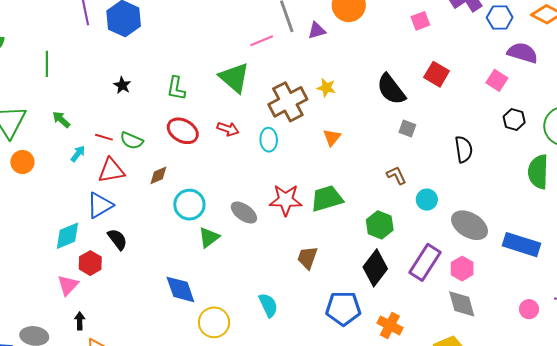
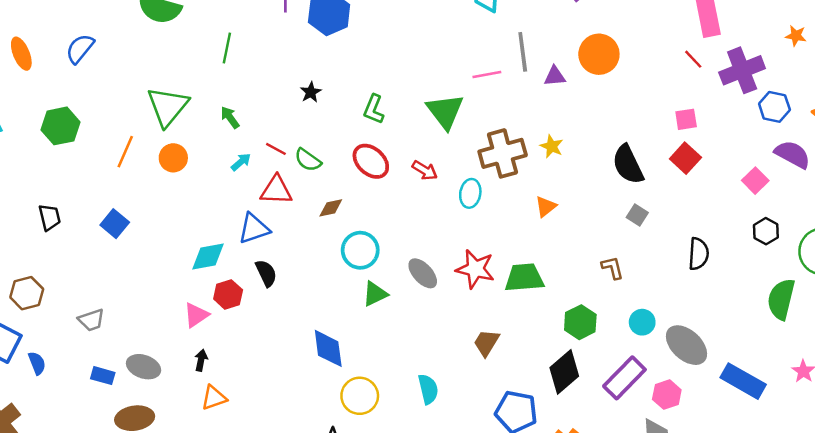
pink square: (420, 21) -> (686, 119), moved
cyan circle: (427, 200) -> (642, 322), moved

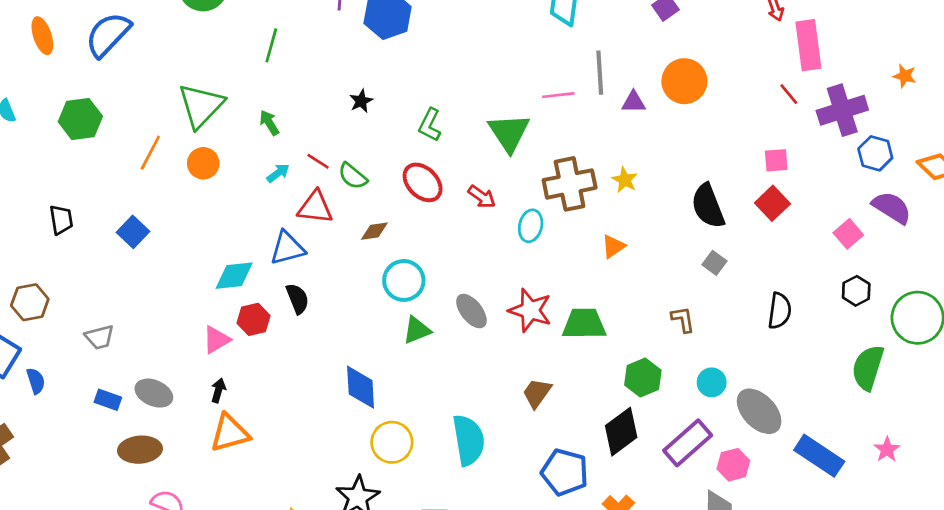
blue semicircle: (80, 49) -> (108, 35), size x1.4
cyan semicircle: (428, 389) -> (469, 440), size x1.5
orange triangle: (214, 398) -> (230, 433), size x1.4

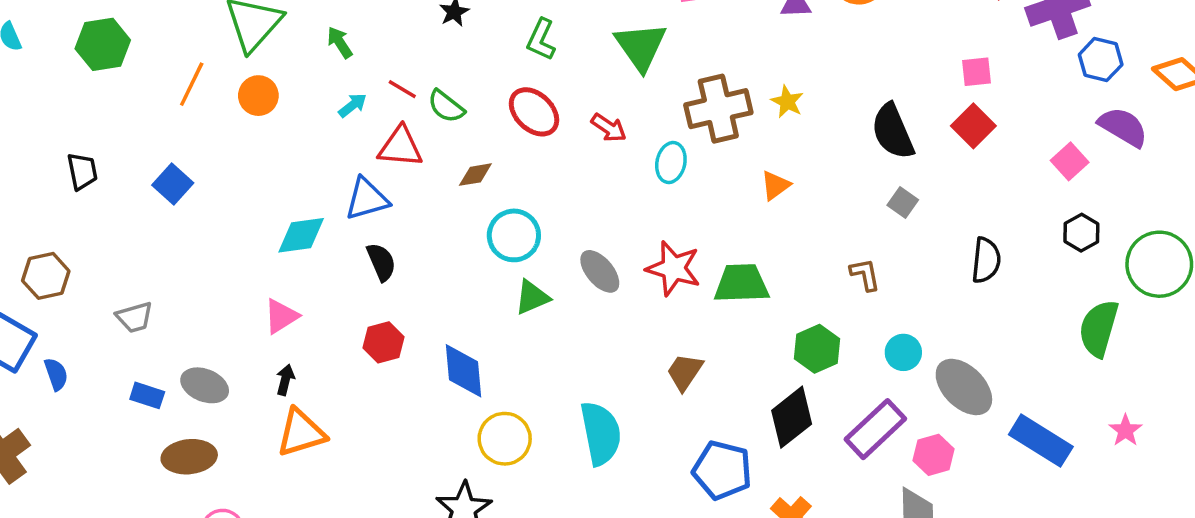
red hexagon: (254, 319) -> (383, 342), moved

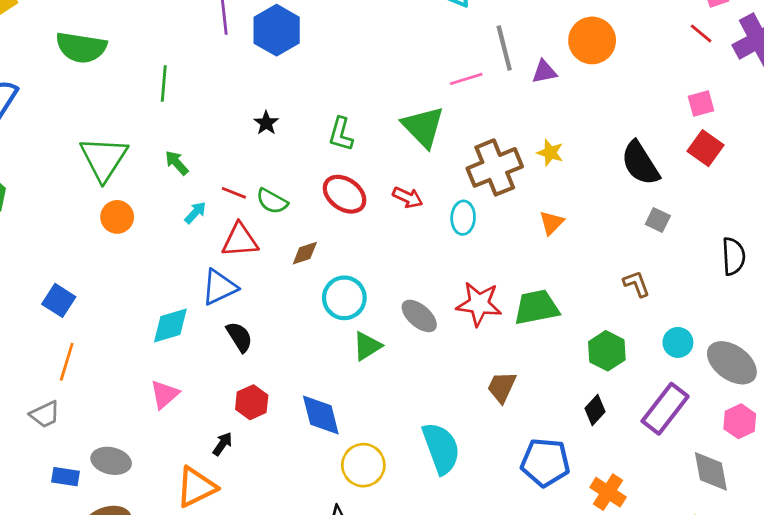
orange line: (192, 84) -> (67, 362), moved
black arrow: (285, 380) -> (222, 444), moved, turned 30
black diamond: (792, 417) -> (595, 410), size x0.6
pink hexagon: (934, 455) -> (740, 421), moved

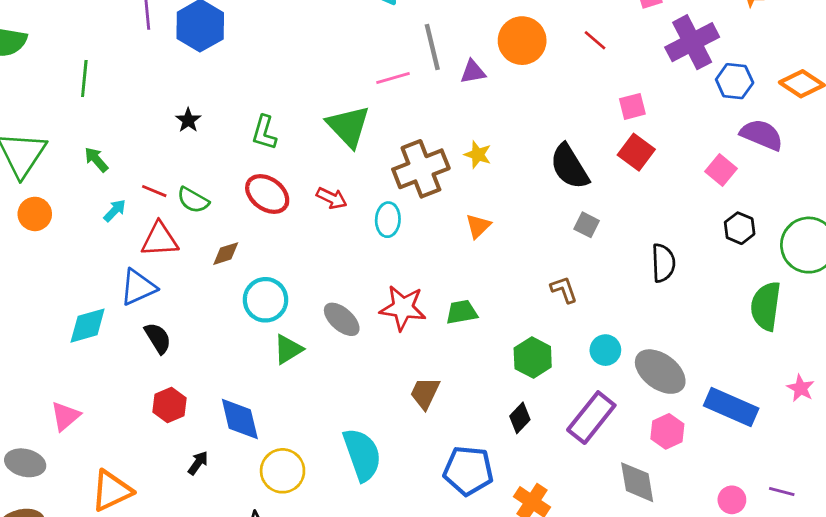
red line: (701, 33) -> (595, 40), moved
green trapezoid: (537, 307) -> (462, 312), size x0.7
pink triangle: (165, 394) -> (65, 416), moved
black arrow: (222, 444) -> (198, 463), moved

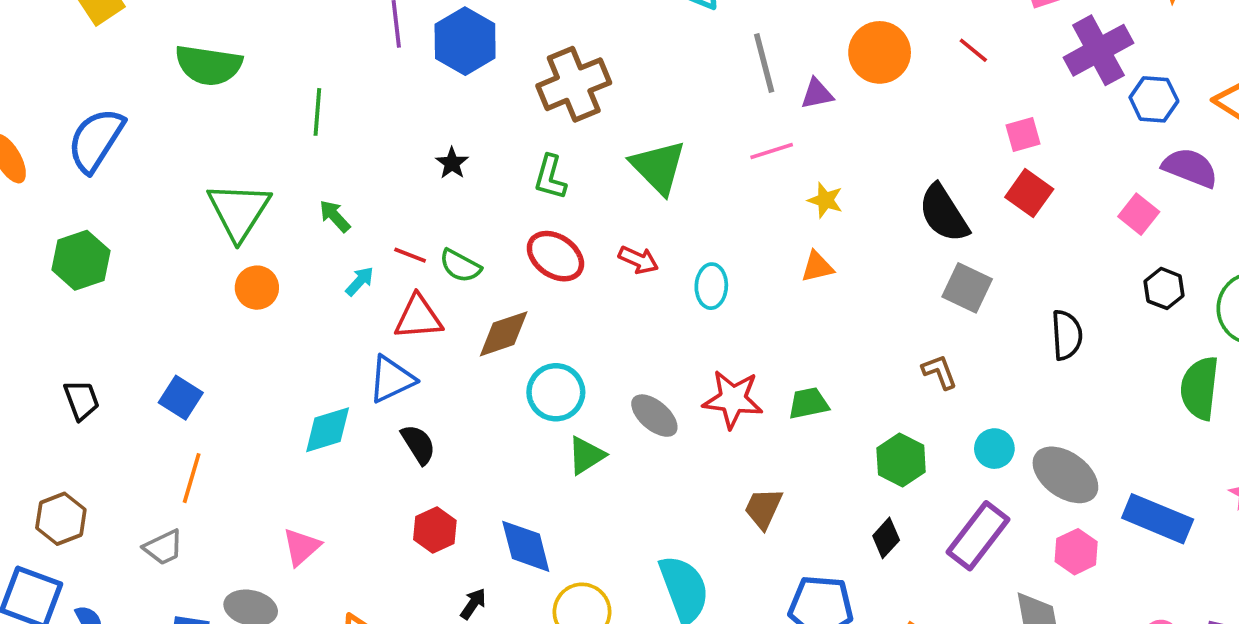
pink line: (393, 78) -> (772, 151), moved
brown cross: (421, 169) -> (574, 84), moved
gray square: (587, 225) -> (967, 288), size x1.5
orange triangle: (478, 226) -> (817, 267), moved, turned 32
brown diamond: (226, 254) -> (504, 334), size x1.5

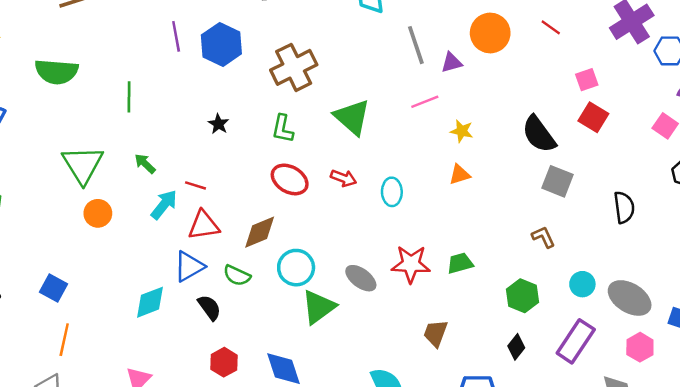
green semicircle: (460, 266) -> (237, 275), moved
cyan arrow: (360, 281) -> (164, 205), size x1.5
green triangle: (586, 455) -> (319, 307), size x1.4

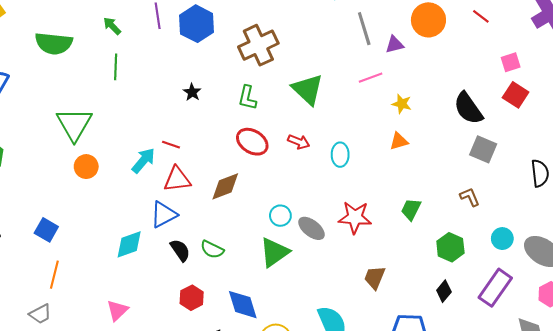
green arrow: (145, 164) -> (112, 26), moved
green trapezoid: (460, 263) -> (411, 209), moved, turned -50
cyan circle: (296, 268) -> (280, 216), moved, size x0.7
green semicircle: (237, 275) -> (212, 249), moved

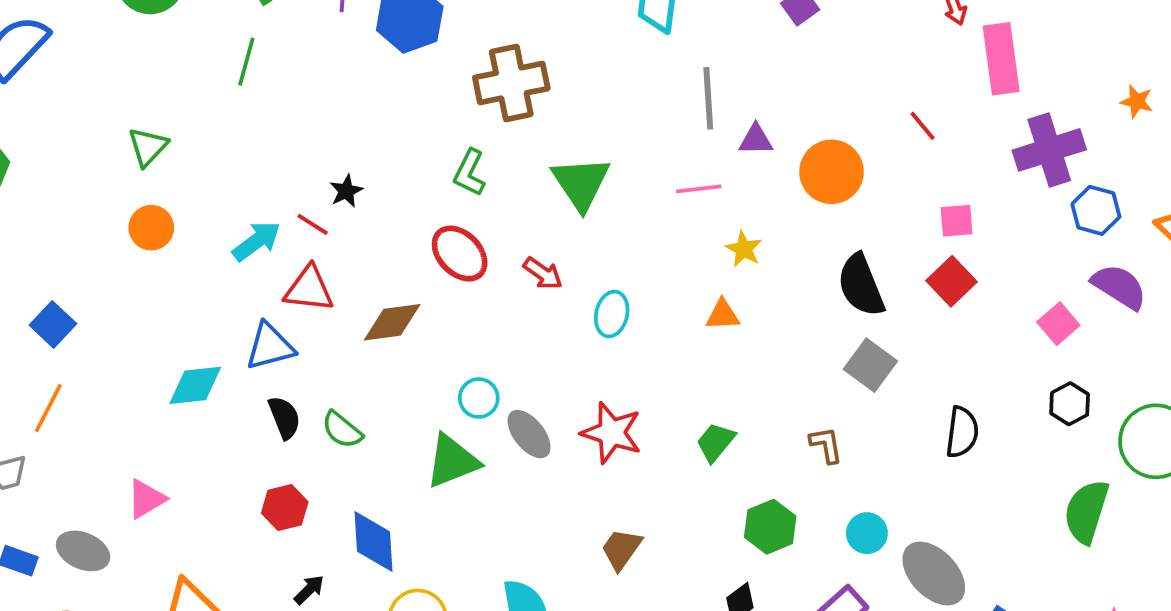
orange circle: (428, 20) -> (832, 172), moved
black star: (192, 92) -> (346, 191), moved
green triangle: (74, 124) -> (148, 147), size x0.6

